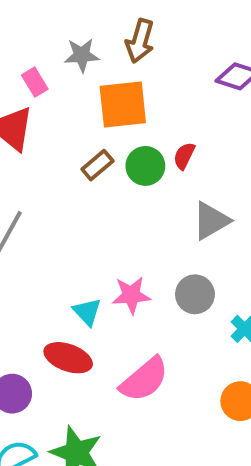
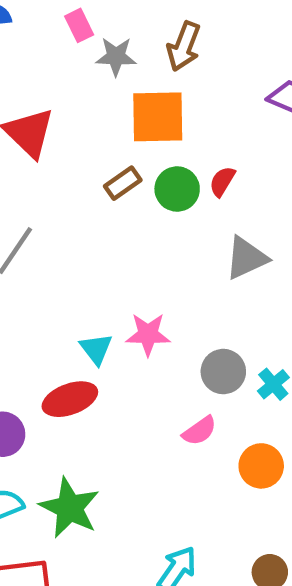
pink rectangle: (35, 82) -> (79, 25), moved
gray circle: (195, 294) -> (223, 372), moved
red ellipse: (68, 358) -> (70, 399), turned -45
pink semicircle: (144, 379) -> (199, 431), moved, size x0.6

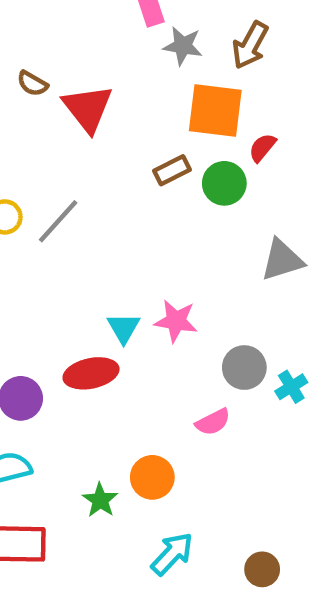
red semicircle: (222, 181) -> (262, 148), moved
orange circle: (261, 466) -> (152, 477), moved
green star: (70, 508) -> (100, 500), moved, size x0.6

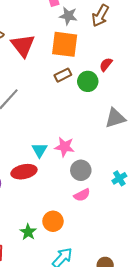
orange square: (215, 110) -> (65, 44), moved
gray circle: (244, 368) -> (81, 170), moved

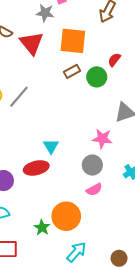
gray star: (68, 16) -> (45, 13), moved
pink star: (65, 147) -> (102, 139), moved
orange circle: (53, 221) -> (66, 216), size x1.4

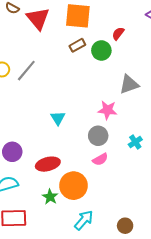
red ellipse: (36, 168) -> (48, 164), moved

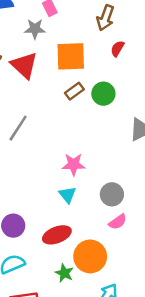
red semicircle: (118, 34) -> (117, 49), moved
pink star: (107, 110) -> (74, 164), moved
cyan triangle: (58, 118) -> (67, 195), moved

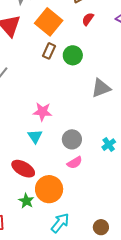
orange square: (71, 56) -> (49, 22), turned 36
brown rectangle: (74, 91) -> (49, 51), turned -35
red ellipse: (57, 235) -> (23, 169), turned 45

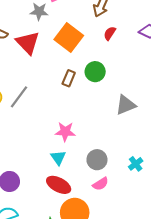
brown rectangle: (49, 51) -> (69, 78), moved
red ellipse: (23, 169) -> (59, 185), moved

